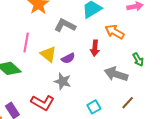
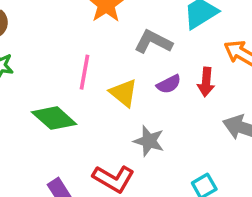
purple semicircle: (68, 58) -> (169, 84), moved

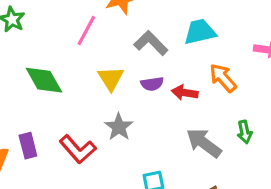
pink line: (85, 72) -> (86, 30), moved
red arrow: (206, 82) -> (185, 93), turned 75

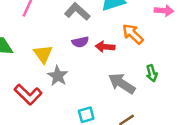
yellow triangle: (111, 78) -> (43, 54), moved

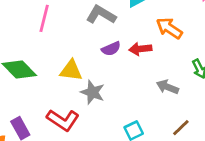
yellow triangle: (43, 54) -> (71, 70), turned -36
gray arrow: (122, 83) -> (167, 87), size x0.7

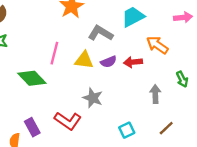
pink line: (44, 18) -> (54, 53), moved
yellow triangle: (71, 70) -> (84, 60), moved
gray arrow: (167, 87) -> (155, 94), turned 66

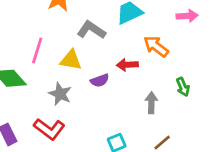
purple semicircle: (109, 62) -> (100, 80), moved
gray star: (93, 98) -> (60, 94), moved

